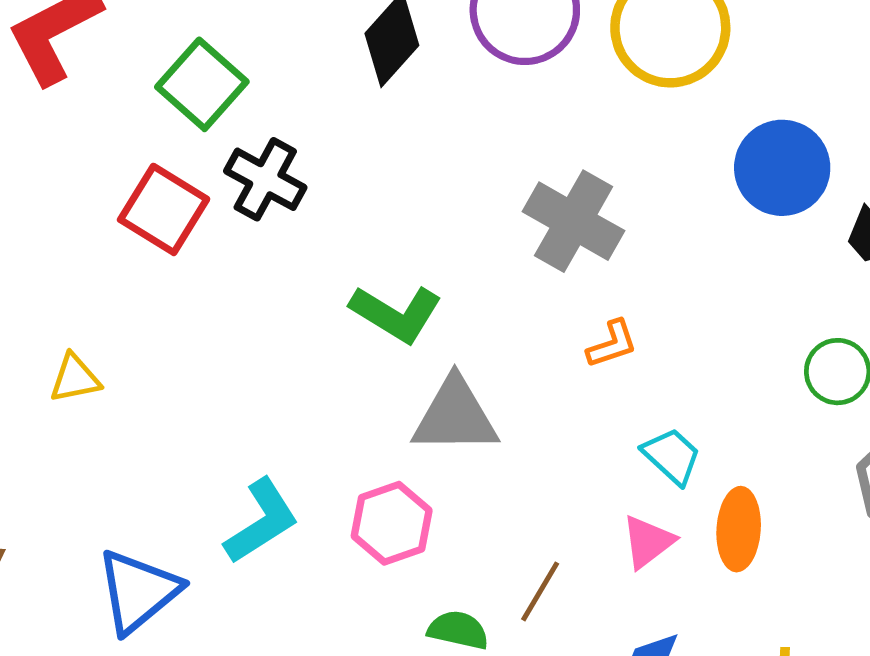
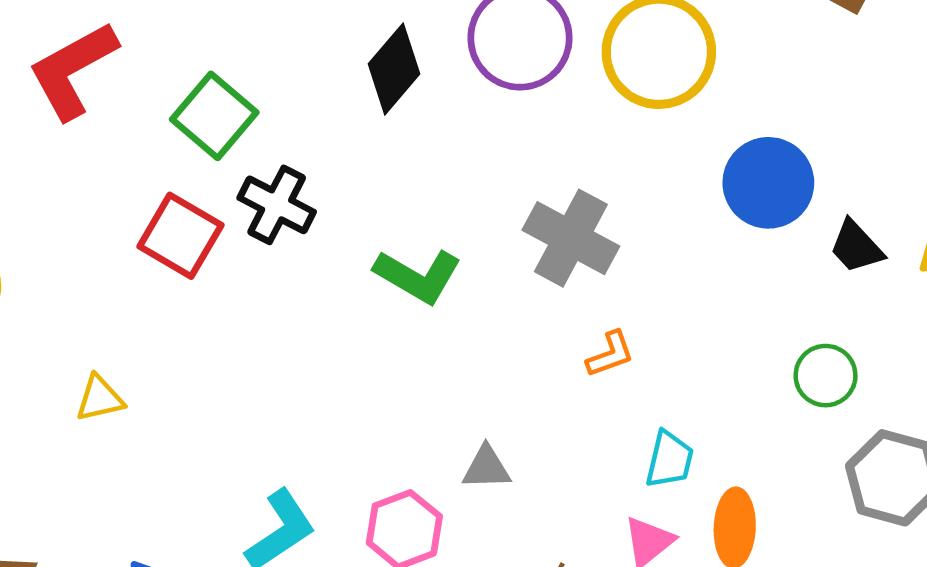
green L-shape: (396, 314) -> (418, 276), moved
gray triangle: (455, 416) -> (486, 468), moved, size x0.6
cyan trapezoid: (672, 456) -> (669, 460), turned 62

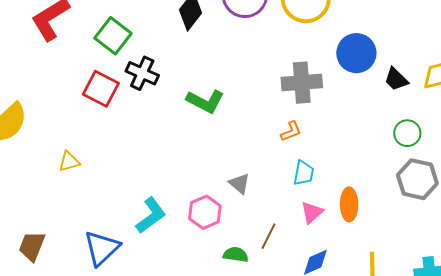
gray cross: (571, 238) -> (302, 83), moved, turned -30
green circle: (826, 376) -> (407, 133), moved
cyan trapezoid: (669, 460) -> (304, 173), moved
gray triangle: (486, 468) -> (239, 184), turned 45

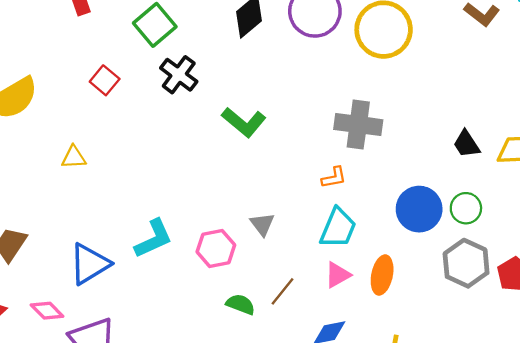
blue circle: (356, 53) -> (419, 209), moved
red square: (101, 89) -> (105, 80), moved, size x0.7
cyan trapezoid: (304, 173) -> (338, 228), size x1.4

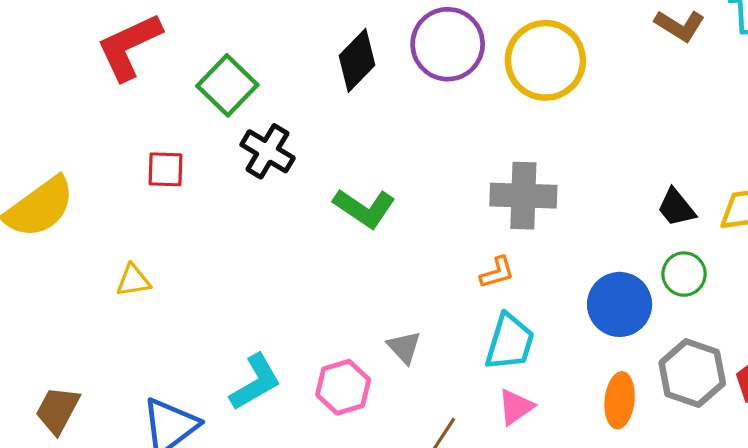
red square: (105, 80) -> (165, 169), turned -32
green circle: (466, 208) -> (684, 274), moved
orange ellipse: (382, 275) -> (620, 400), moved

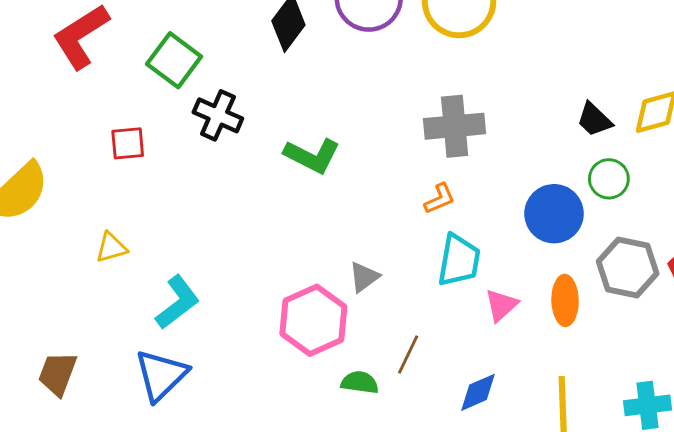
gray triangle: (404, 347) -> (364, 277), turned 44
cyan L-shape: (255, 382) -> (178, 302), moved
pink hexagon: (343, 387) -> (313, 320), size x1.4
pink triangle: (516, 407) -> (501, 305), moved

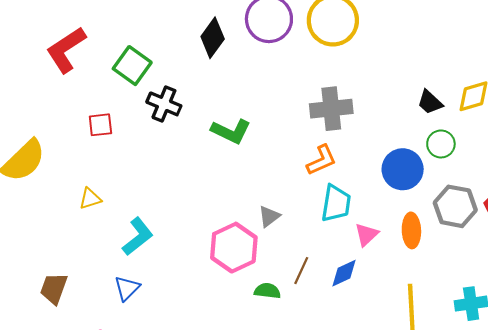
orange L-shape: (440, 199) -> (322, 160), size x1.4
blue triangle: (161, 375) -> (127, 288), size x0.7
blue diamond: (478, 392) -> (344, 273), moved

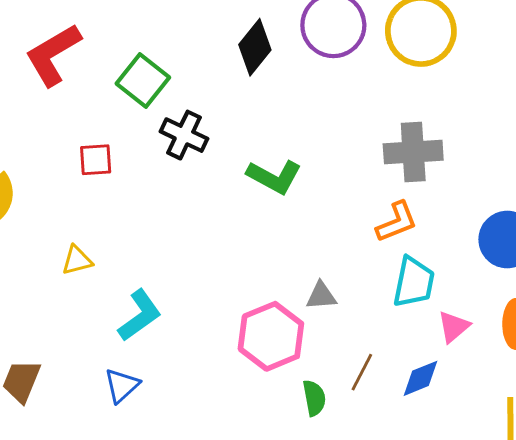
gray triangle: (269, 216) -> (321, 296), turned 30
green semicircle: (267, 291) -> (314, 398), turned 70

